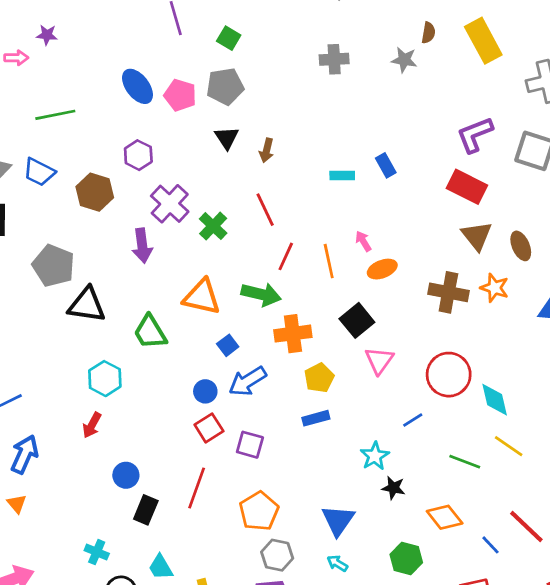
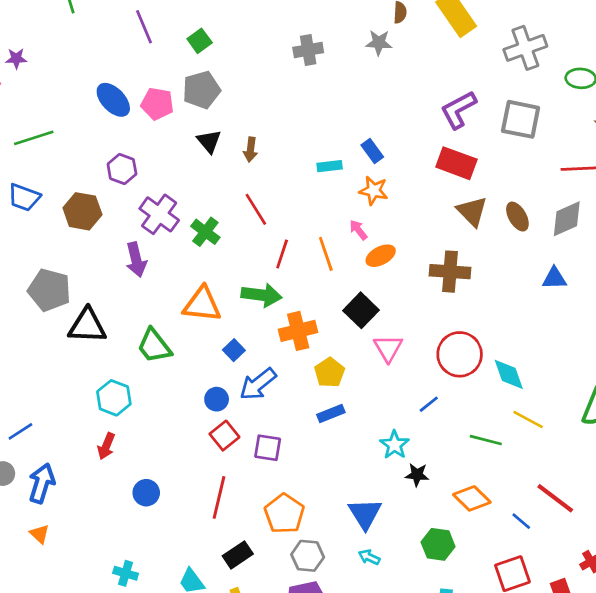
green square: (229, 38) -> (200, 41), turned 30
orange star: (495, 288) -> (374, 191), moved
black rectangle: (146, 510) -> (238, 555), moved, turned 40

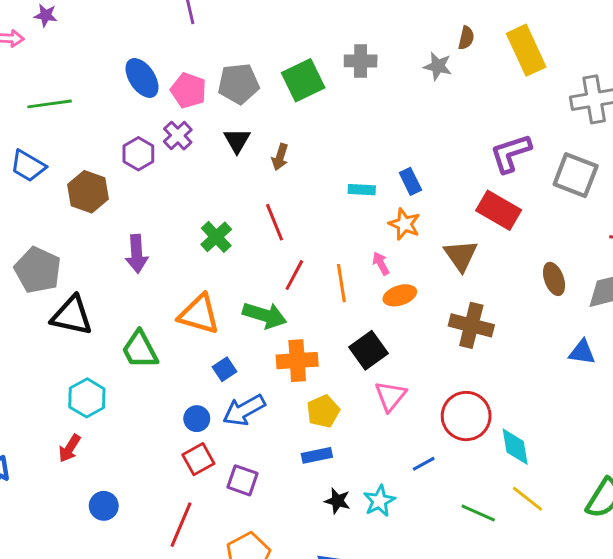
green square: (200, 41) -> (303, 80), moved, size x1.6
brown triangle: (472, 211) -> (461, 256), moved
purple cross: (159, 214) -> (178, 136), moved, size x0.7
black star: (417, 475) -> (337, 501), moved

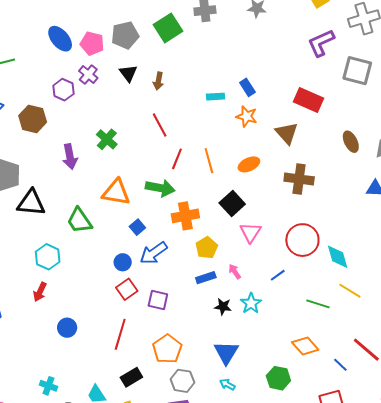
purple L-shape: (511, 153) -> (321, 43), moved
green cross: (216, 237) -> (107, 139), moved
pink arrow: (381, 263) -> (235, 271), moved

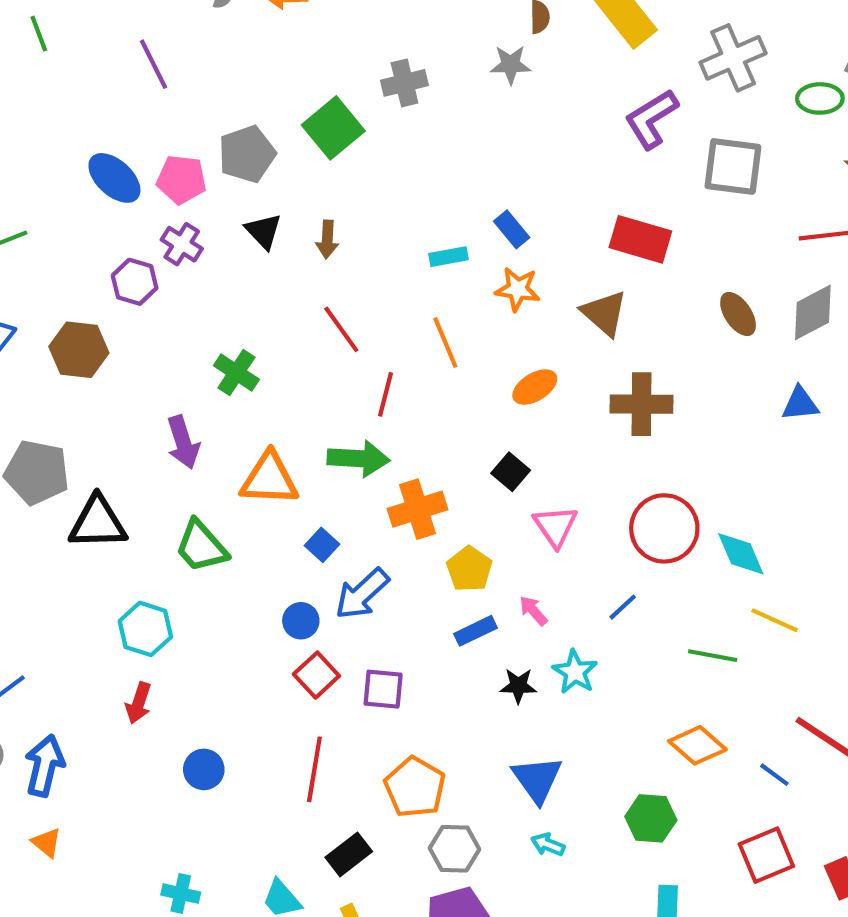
purple arrow: (70, 157) -> (183, 442), moved
orange line: (209, 161) -> (445, 343), moved
black square: (232, 203) -> (511, 472), size x0.7

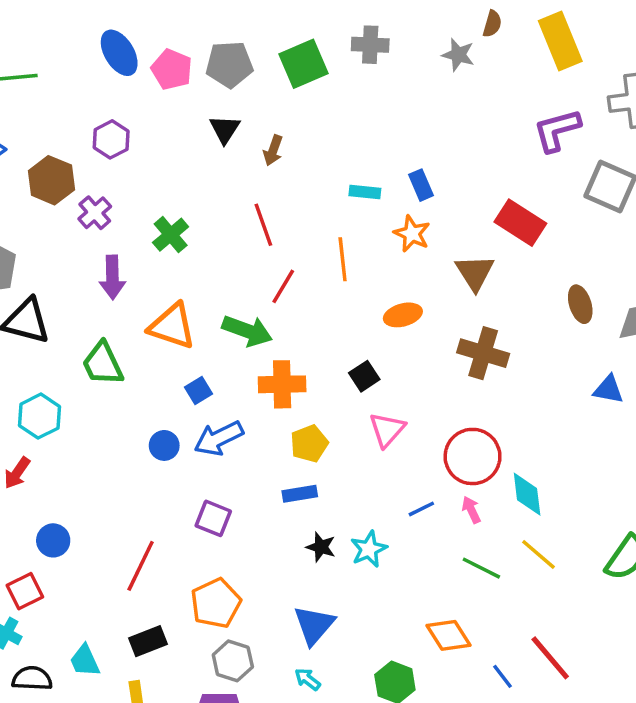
purple cross: (182, 244) -> (95, 213), moved
pink arrow: (533, 611) -> (471, 510), moved
red square: (316, 675) -> (25, 591), moved

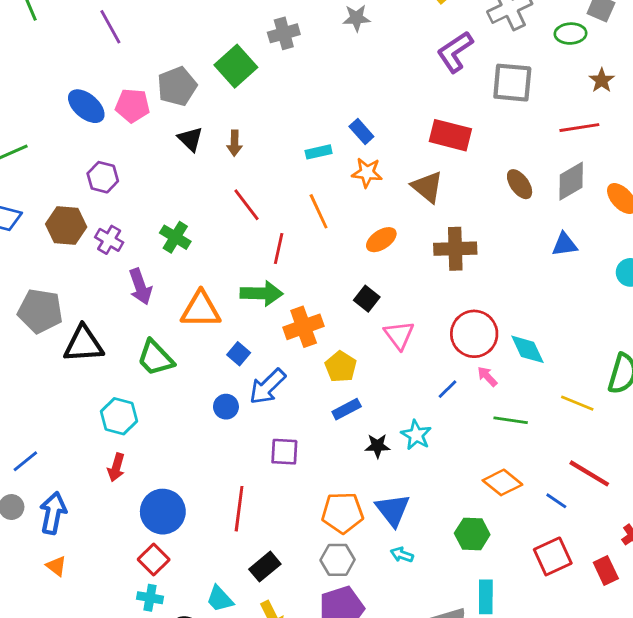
blue circle: (53, 540) -> (163, 512), size x1.6
yellow line: (538, 554) -> (577, 403), moved
orange pentagon: (216, 603) -> (343, 513), moved, turned -30

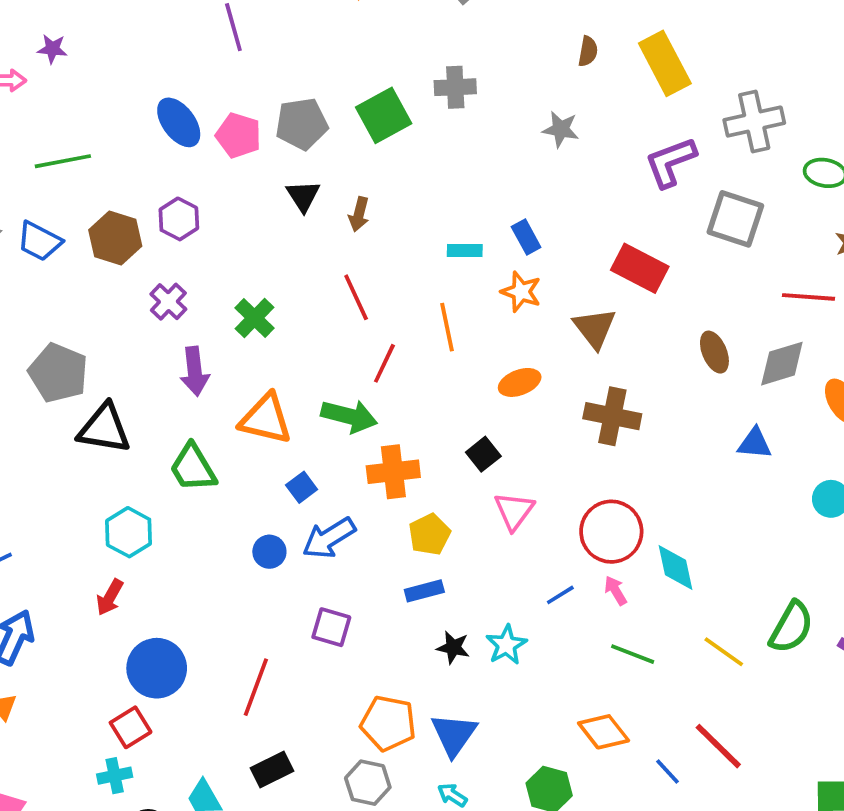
gray star: (356, 18) -> (561, 129), moved
brown hexagon: (66, 225) -> (115, 238), moved
cyan cross: (150, 598) -> (115, 776), turned -35

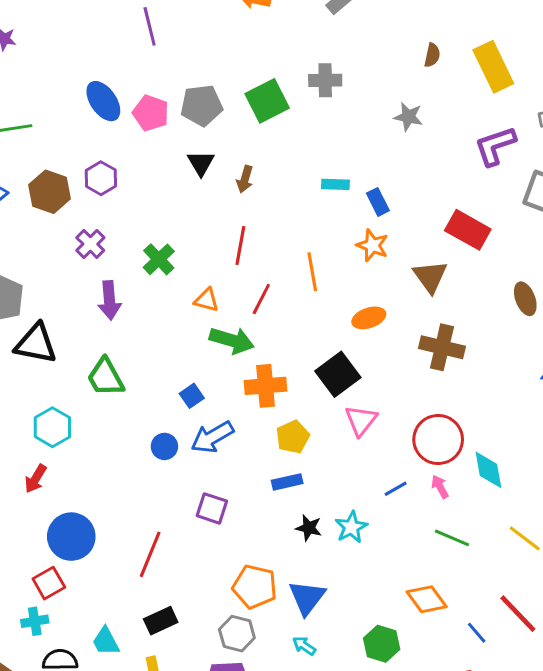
cyan rectangle: (465, 251) -> (335, 184), moved
red line: (356, 297) -> (240, 246), turned 33
orange triangle: (266, 419) -> (207, 300), moved, size x0.6
black square: (483, 454) -> (338, 374), size x1.6

